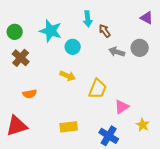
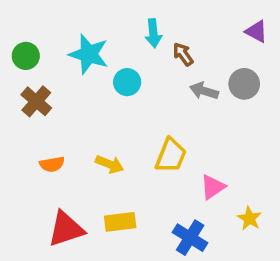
yellow arrow: (68, 76) -> (110, 164), moved
red triangle: (17, 126) -> (66, 229), moved

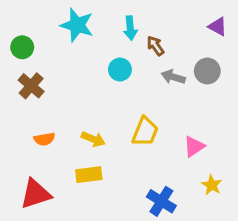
cyan star: (89, 54) -> (77, 25), moved
cyan circle: (127, 82) -> (120, 69), moved
pink triangle: (213, 187) -> (194, 146), moved
yellow rectangle: (120, 222) -> (89, 175), moved
red triangle: (66, 229) -> (36, 194), moved

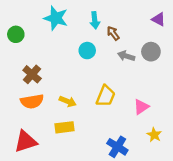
brown cross: (31, 86) -> (32, 74), moved
orange semicircle: (44, 139) -> (32, 101), size x1.5

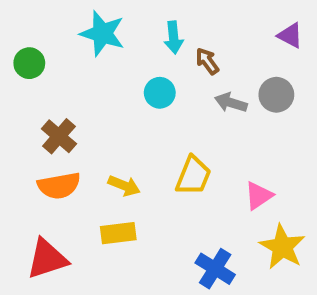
yellow star: (154, 135) -> (282, 247), size x1.6

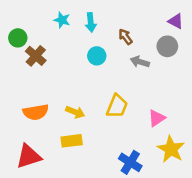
cyan star: (102, 33) -> (62, 20), size x0.6
cyan arrow: (174, 37) -> (91, 22), moved
gray circle: (276, 95) -> (167, 46), moved
brown cross: (59, 136) -> (36, 56), moved

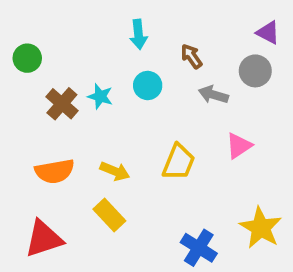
cyan star: (62, 20) -> (100, 96), moved
brown cross: (36, 56) -> (62, 104), moved
pink triangle: (157, 118) -> (239, 146), moved
yellow rectangle: (72, 141) -> (109, 215), turned 54

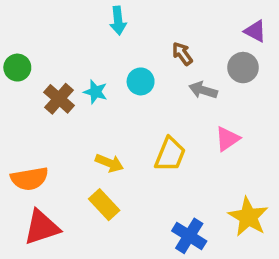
cyan arrow: (139, 34) -> (118, 21), moved
green circle: (27, 58) -> (17, 68), moved
orange semicircle: (55, 171) -> (29, 179), moved

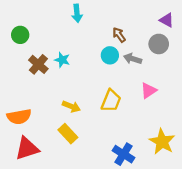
green circle: (17, 68) -> (20, 35), moved
cyan circle: (141, 81) -> (110, 55), moved

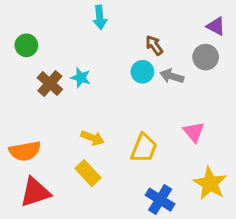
pink triangle: (148, 91) -> (194, 132), moved, turned -36
yellow trapezoid: (111, 101) -> (144, 148), moved

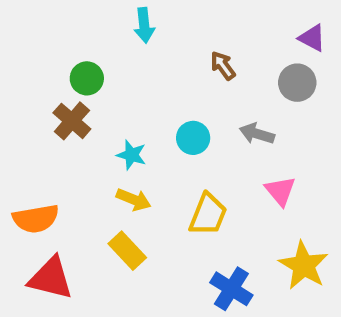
green circle: (26, 45) -> (87, 78), moved
cyan circle: (142, 72) -> (193, 138), moved
gray arrow: (172, 76) -> (257, 134), moved
cyan star: (81, 78) -> (131, 155), moved
red triangle: (35, 192) -> (51, 278), turned 32

